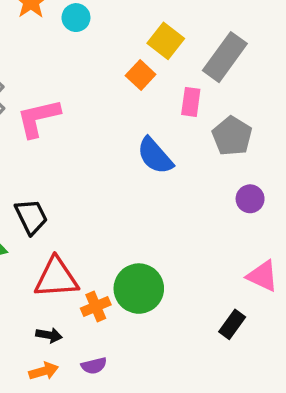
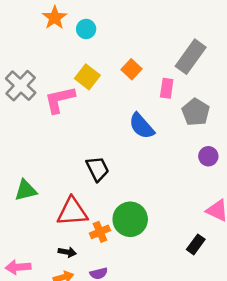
yellow square: (166, 41) -> (87, 77), moved
black trapezoid: (31, 217) -> (97, 169), moved

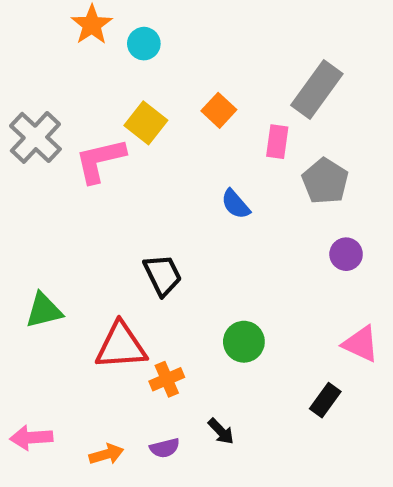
blue semicircle: (142, 126) -> (236, 204), size x0.7
green circle: (130, 219) -> (244, 342), moved, size x0.7
black arrow: (67, 252) -> (221, 431), moved, turned 36

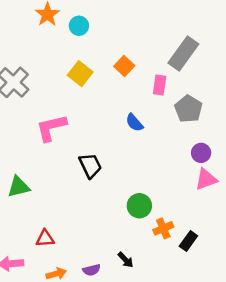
pink L-shape: (100, 160) -> (51, 128), moved
pink triangle: (361, 344) -> (206, 179), moved, turned -45
red triangle: (121, 346) -> (45, 238), moved, size x0.6
orange cross: (167, 379) -> (163, 228), moved

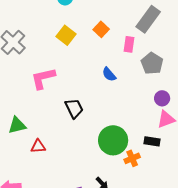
green circle: (139, 206) -> (113, 140), size x1.5
red triangle: (45, 238) -> (38, 146), moved
black rectangle: (188, 241) -> (152, 141), moved, turned 63

